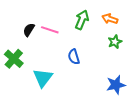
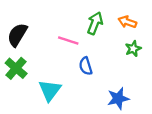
black semicircle: (29, 30) -> (17, 35), moved, size x1.5
pink line: (50, 30) -> (68, 41), moved
blue star: (116, 85) -> (118, 98), moved

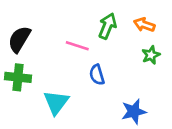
green cross: (16, 68) -> (18, 77), turned -35

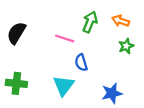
green cross: (18, 77) -> (16, 83), moved
cyan triangle: (56, 102) -> (64, 86), moved

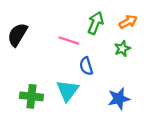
orange arrow: (121, 21) -> (128, 22), turned 133
green star: (126, 46) -> (122, 49), moved
green cross: (16, 83) -> (31, 96), moved

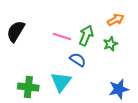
green arrow: (96, 23) -> (86, 36), moved
blue semicircle: (86, 66) -> (78, 60), turned 140
blue star: (119, 99) -> (119, 89), moved

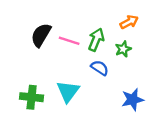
black semicircle: (16, 31) -> (41, 35), moved
blue semicircle: (78, 60) -> (100, 68), moved

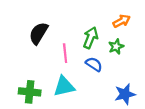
pink line: (69, 41) -> (65, 53), moved, turned 66
cyan triangle: (68, 91) -> (64, 86), turned 40

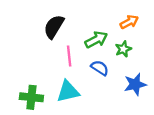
black semicircle: (39, 33) -> (54, 27), moved
green arrow: (91, 38) -> (96, 40), turned 40
blue star: (125, 94) -> (135, 84), moved

